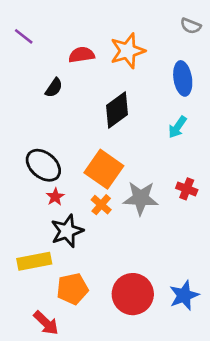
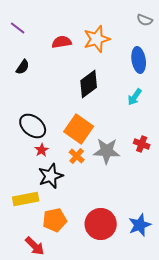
black semicircle: (54, 88) -> (23, 67), moved

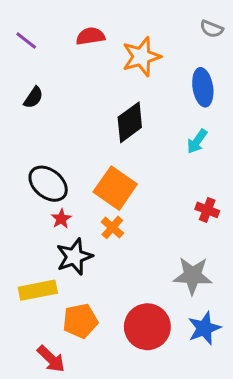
red semicircle: (62, 42) -> (90, 36), moved
gray star: (107, 151) -> (193, 276), moved

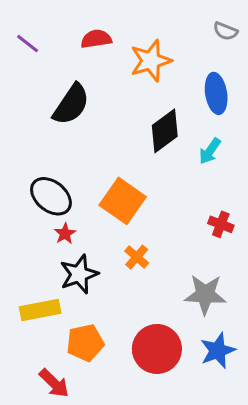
black semicircle: (33, 98) -> (71, 104), moved, size x1.8
black diamond: (130, 122) -> (165, 131), moved
orange cross: (112, 227) -> (137, 257), moved

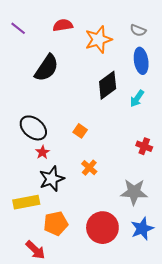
gray semicircle: (225, 31) -> (138, 30), moved
orange square: (123, 201) -> (80, 131), size x0.5

